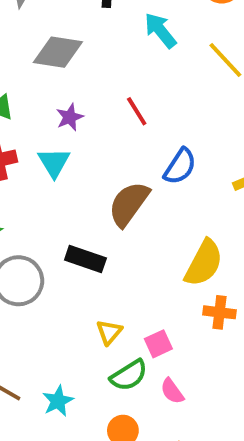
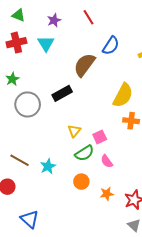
black rectangle: (85, 259) -> (62, 93), turned -48

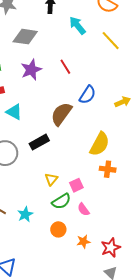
purple star: (54, 20) -> (31, 70), size x1.5
cyan triangle: (46, 44) -> (14, 112), moved, turned -30

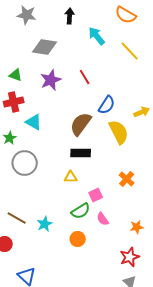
black rectangle: (39, 142) -> (81, 153), moved, turned 30
yellow semicircle: (100, 144) -> (119, 132), moved, turned -55
orange cross: (108, 169) -> (127, 179), turned 35
yellow triangle: (51, 179) -> (71, 177), moved, turned 48
orange star: (83, 242) -> (137, 227), moved

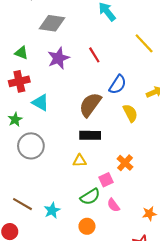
yellow line: (130, 51) -> (144, 43), moved
yellow semicircle: (119, 132) -> (130, 113), size x0.7
orange cross: (127, 179) -> (125, 163), moved

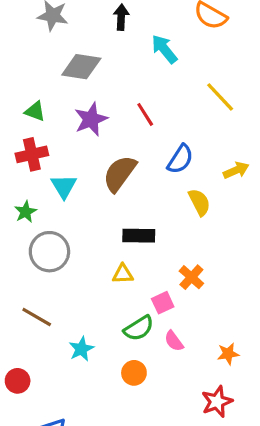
cyan triangle: (40, 103) -> (64, 186), turned 30
brown semicircle: (90, 105) -> (120, 173), moved
brown line: (22, 204) -> (37, 317), moved

